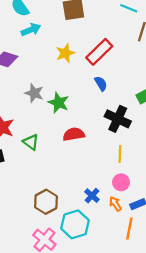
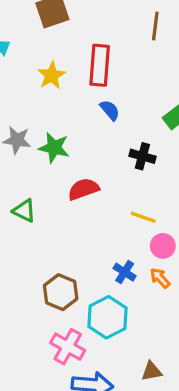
red rectangle: (99, 52) -> (100, 65), turned -32
black cross: (118, 119) -> (142, 156), size x0.7
yellow line: (120, 154) -> (143, 217), moved, turned -63

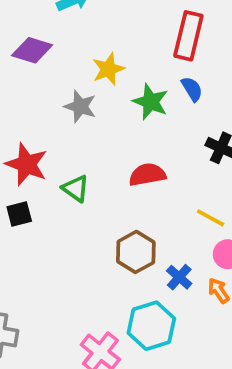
yellow star: (52, 75) -> (108, 69), moved
green star: (54, 148) -> (151, 102), moved
brown hexagon: (61, 292) -> (136, 252), moved

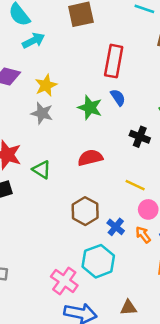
yellow star: (108, 69) -> (46, 85), moved

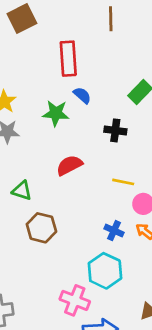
brown hexagon: (85, 211) -> (41, 228), moved

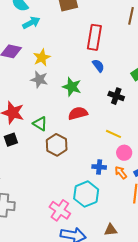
green star: (56, 113) -> (72, 87), moved
brown hexagon: (41, 228) -> (57, 145), moved
blue cross: (114, 231) -> (99, 167), turned -32

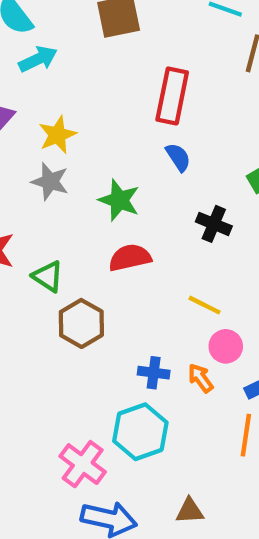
blue cross: (99, 167) -> (154, 373), moved
orange arrow: (121, 173) -> (201, 378), moved

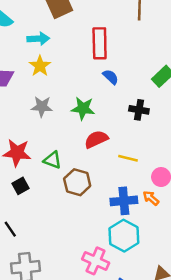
cyan arrow: (38, 59) -> (38, 39), moved, turned 35
yellow star: (57, 135) -> (40, 66), moved
yellow line: (205, 305) -> (128, 158), moved
blue cross: (154, 373) -> (124, 201), size x1.5

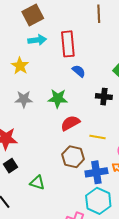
cyan arrow: (38, 39) -> (37, 40), moved
green triangle: (52, 160) -> (37, 183), moved
brown hexagon: (77, 182) -> (73, 157), moved

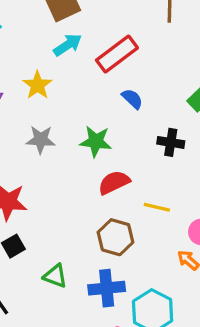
cyan arrow: (37, 40) -> (68, 45), turned -30
red rectangle: (68, 44) -> (117, 54), turned 55
blue cross: (96, 172) -> (107, 288), moved

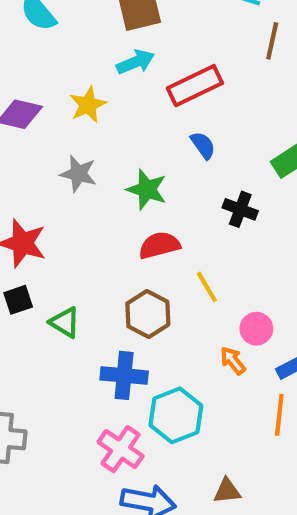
yellow line: (157, 207) -> (207, 287), turned 35
green triangle: (55, 276) -> (65, 322), moved

